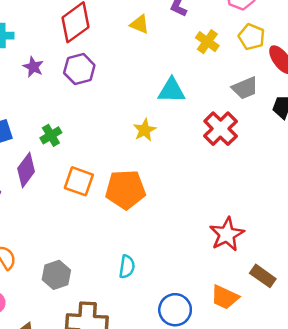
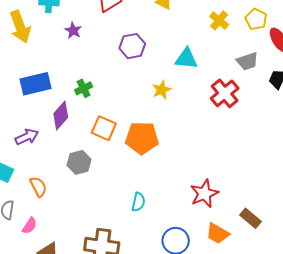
purple hexagon: (79, 69) -> (132, 46), moved
red star: (227, 234) -> (204, 194), moved
gray hexagon: (56, 275) -> (79, 162), moved

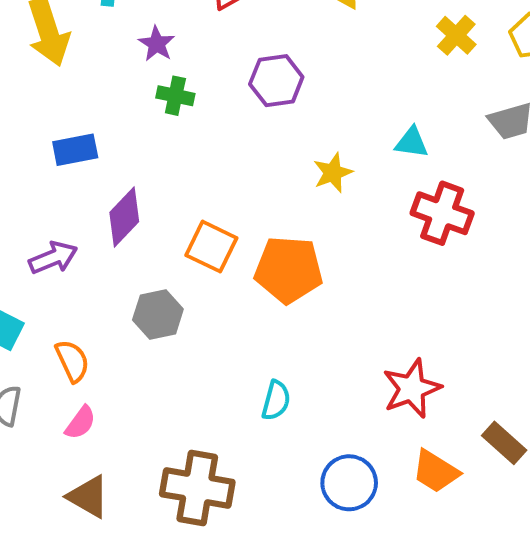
cyan triangle: (186, 59) -> (412, 142), moved, size x0.7
blue rectangle: (36, 84) -> (75, 150), size x0.7
green cross: (84, 88) -> (175, 96), moved, turned 36
red cross: (225, 93) -> (442, 213), moved, turned -32
pink semicircle: (30, 226) -> (80, 423), moved

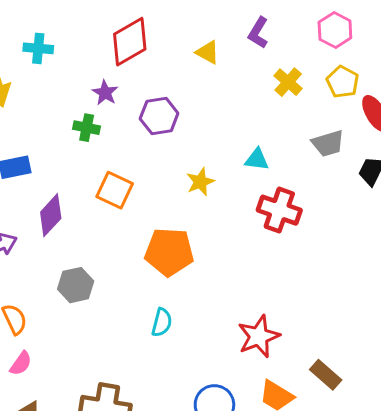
purple star: (157, 44) -> (105, 93), moved
orange square: (211, 247) -> (115, 190), moved
cyan semicircle: (276, 400) -> (162, 322), moved

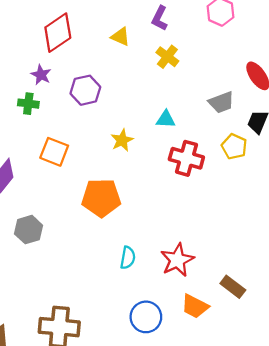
yellow cross: (288, 82) -> (167, 57), moved
yellow pentagon: (343, 82) -> (234, 147), moved
cyan semicircle: (162, 322) -> (128, 258), moved

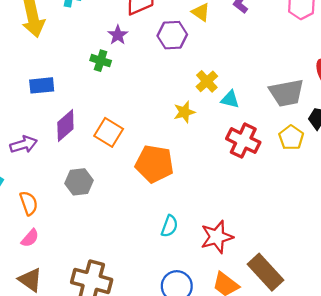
yellow cross: (167, 57) -> (207, 81), moved
purple hexagon: (85, 90) -> (172, 35), moved
gray trapezoid: (221, 102) -> (287, 93), size x1.4
orange square: (54, 152) -> (109, 132), moved
brown rectangle: (233, 287) -> (266, 272), size x1.5

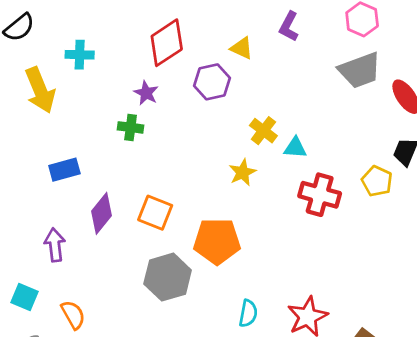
gray trapezoid: (287, 93) -> (360, 70), moved
purple arrow: (24, 145) -> (55, 245), turned -70
gray hexagon: (79, 182) -> (168, 277), moved, size x1.4

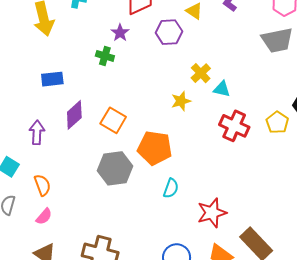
cyan semicircle: (248, 313) -> (171, 188), moved

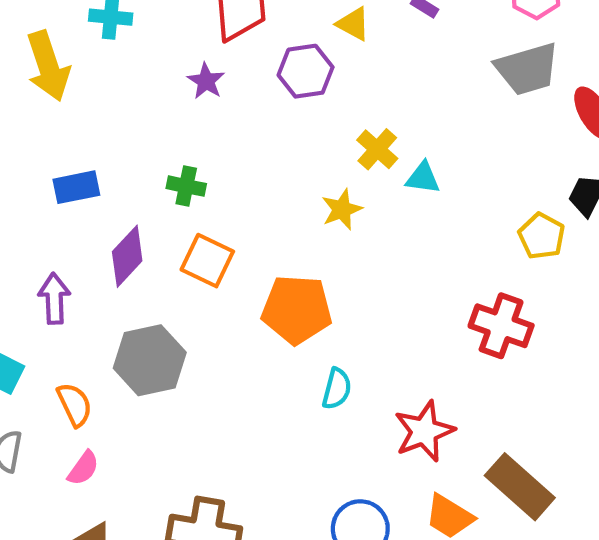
green cross: (105, 56) -> (186, 186), moved
red cross: (234, 126) -> (501, 326), moved
gray hexagon: (115, 168) -> (150, 360), moved

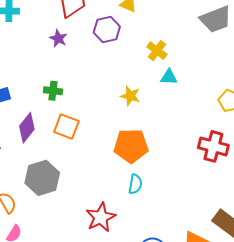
yellow cross: (377, 149) -> (157, 51), moved
yellow star: (342, 209) -> (130, 96), turned -30
orange pentagon: (297, 309) -> (131, 146), moved
red star: (424, 431) -> (101, 217), moved

